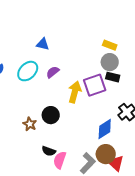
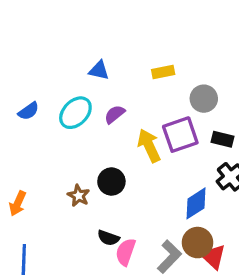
yellow rectangle: (110, 45) -> (163, 72), moved, turned -32
black rectangle: (113, 77) -> (223, 139), moved
yellow arrow: (75, 92) -> (149, 146), turned -40

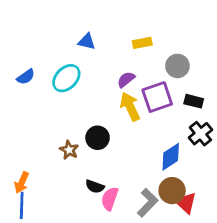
purple semicircle: (115, 114) -> (126, 79), moved
orange arrow: (18, 203) -> (22, 182), moved

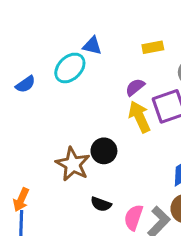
cyan ellipse: (66, 78) -> (70, 68), moved
brown star: (69, 150) -> (73, 164), size x1.6
pink semicircle: (110, 199) -> (134, 217), moved

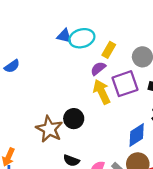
yellow rectangle: (153, 47) -> (109, 50), moved, turned -49
cyan ellipse: (70, 68) -> (82, 38), moved, turned 30

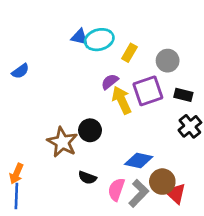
purple semicircle: (98, 69) -> (110, 82), moved
blue diamond: (137, 135) -> (139, 161), moved, turned 45

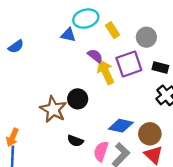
blue triangle: (79, 37) -> (68, 35), moved
yellow rectangle: (129, 53) -> (113, 30), turned -63
purple semicircle: (110, 82) -> (95, 56), turned 77
brown circle: (162, 182) -> (150, 134), moved

